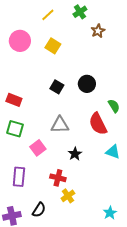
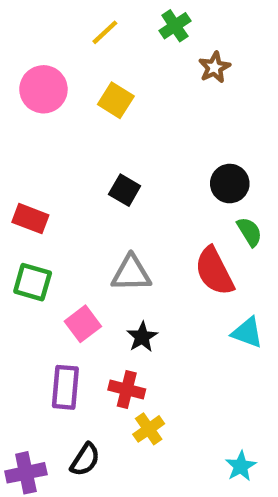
black circle: (87, 84) -> (230, 184), moved
black star: (75, 154) -> (142, 337), moved
purple rectangle: (19, 177) -> (65, 387), moved

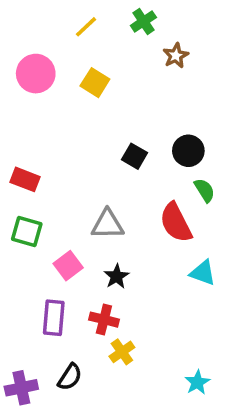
black square: (125, 190) -> (134, 156), moved

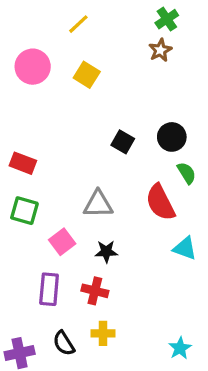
green cross: (143, 21) -> (167, 19), moved
black star: (117, 276) -> (106, 252), turned 30
yellow cross: (122, 352) -> (103, 333), moved, turned 35
black semicircle: (70, 377) -> (64, 343), turned 115

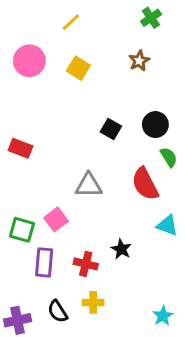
brown star: (160, 50) -> (139, 61), moved
green square: (24, 211) -> (22, 230), moved
black star: (106, 252) -> (121, 249), moved, turned 30

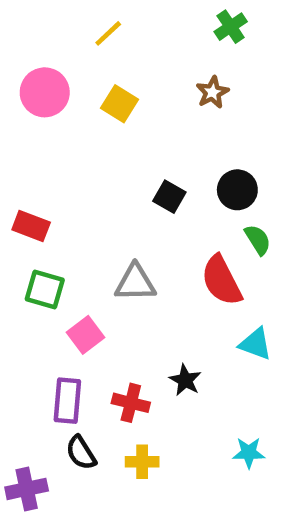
green square: (22, 230) -> (45, 290), moved
black semicircle: (58, 311) -> (81, 453), moved
cyan star: (163, 316) -> (249, 453), moved, turned 30

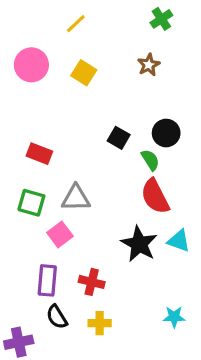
red rectangle: (31, 226) -> (39, 154), moved
green semicircle: (258, 240) -> (150, 160), moved
gray triangle: (135, 283) -> (76, 198), moved
black star: (185, 380) -> (139, 244), moved, size x1.6

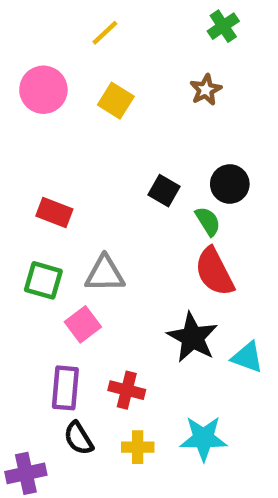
cyan triangle: (179, 241) -> (247, 357), moved
cyan star: (174, 317) -> (203, 438), moved, size x1.5

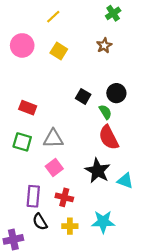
pink square: (83, 324) -> (54, 167), moved

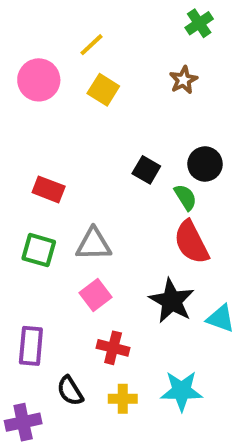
yellow line: (53, 17) -> (92, 45), moved
purple rectangle: (33, 196) -> (31, 346), moved

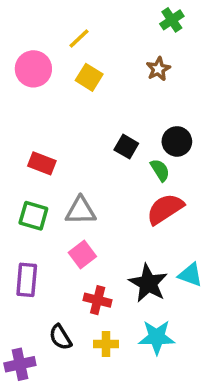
red semicircle: (191, 242) -> (165, 209), turned 84
black star: (172, 301) -> (148, 283), moved
purple rectangle: (31, 346) -> (27, 280), moved

